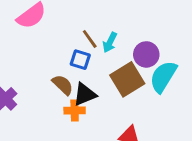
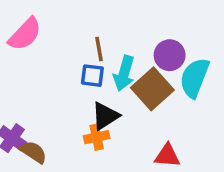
brown line: (90, 39) -> (99, 49), turned 36
cyan arrow: (110, 42) -> (124, 73), moved, size x1.4
brown semicircle: (63, 85) -> (33, 152), moved

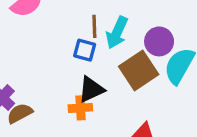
cyan arrow: (124, 73) -> (117, 33), moved
brown semicircle: (33, 152) -> (20, 113), turned -70

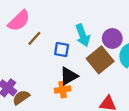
brown line: (94, 26) -> (34, 38), moved, turned 49
cyan arrow: (117, 33) -> (83, 35), turned -40

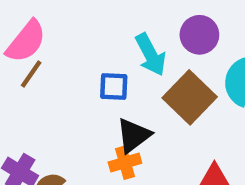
brown line: (34, 38) -> (31, 74), moved
purple circle: (112, 38) -> (199, 35), moved

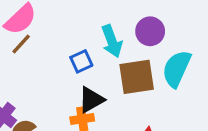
blue square: (114, 86) -> (81, 61), turned -35
brown square: (190, 97) -> (137, 77), turned 30

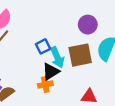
cyan arrow: (112, 41) -> (57, 57), moved

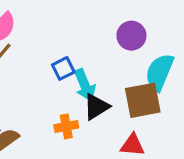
brown square: (80, 55) -> (143, 100), moved
black triangle: (51, 71) -> (96, 107), moved

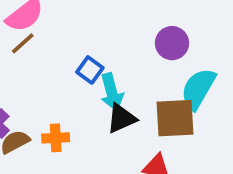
blue square: (63, 68) -> (90, 70), turned -35
orange cross: (66, 126) -> (56, 138), moved

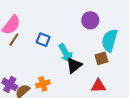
blue square: (90, 70) -> (43, 40), moved
brown square: (175, 118) -> (101, 58), size x0.6

